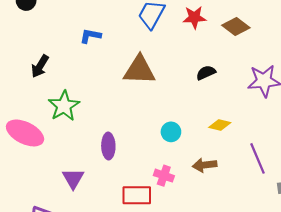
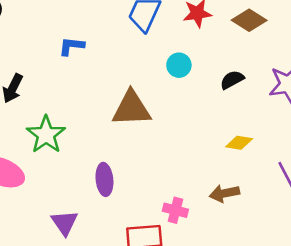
brown triangle: (139, 70) -> (131, 109), moved
black semicircle: (206, 73) -> (232, 80), moved
cyan circle: (171, 132) -> (179, 65), moved

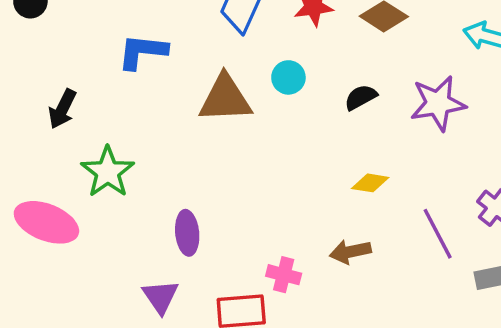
blue L-shape: (72, 46) -> (142, 52), size x1.4
brown triangle: (131, 109) -> (225, 99), moved
purple triangle: (65, 223) -> (160, 297), moved

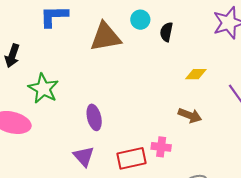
black semicircle: (361, 97) -> (166, 32), moved, turned -42
brown arrow: (350, 252) -> (190, 115), turned -140
pink cross: (284, 275) -> (161, 147), moved

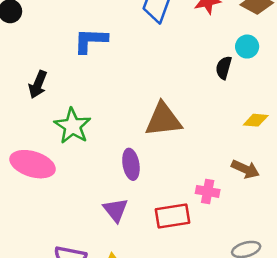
cyan circle: (140, 20) -> (247, 47), moved
brown triangle: (105, 37) -> (163, 120), moved
pink cross: (161, 147) -> (208, 191), moved

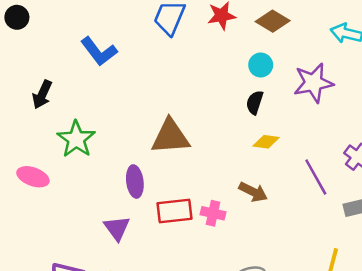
blue L-shape: (91, 40) -> (99, 51), turned -132
black semicircle: (224, 68) -> (255, 102), moved
pink ellipse: (33, 164) -> (33, 177), size x0.7
red rectangle: (173, 216) -> (174, 211), moved

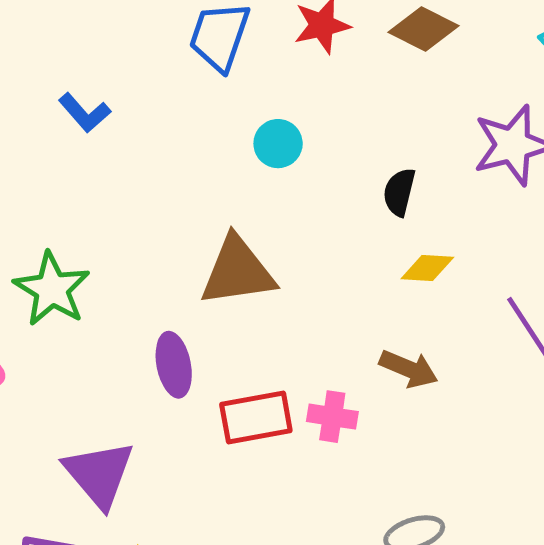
blue L-shape: (99, 51) -> (85, 113), size x0.7
cyan circle: (261, 65) -> (278, 144), moved
purple triangle: (117, 228) -> (99, 474), moved, size x1.4

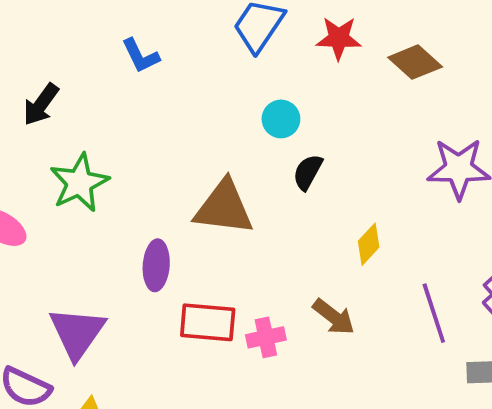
black semicircle: (399, 192) -> (308, 172), moved
yellow diamond: (427, 268) -> (369, 244), turned -66
pink cross: (332, 417) -> (266, 337), turned -36

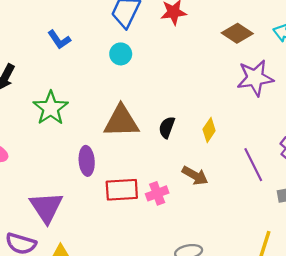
brown diamond: (415, 62) -> (237, 33), moved
cyan circle: (281, 119) -> (121, 54), moved
black semicircle: (308, 172) -> (167, 127), moved
green star: (79, 183) -> (51, 108), moved

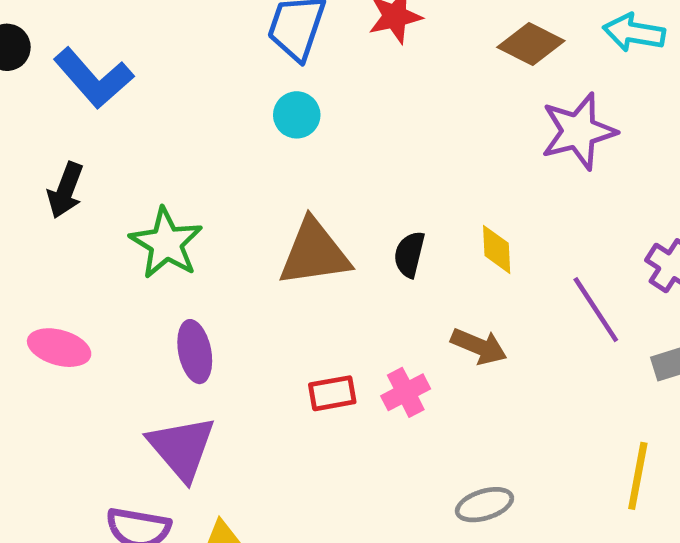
blue L-shape: (59, 40) -> (93, 78), moved, size x1.6
yellow diamond: (209, 130) -> (497, 249), turned -30
purple ellipse: (87, 161) -> (195, 352), moved
red rectangle: (122, 190) -> (332, 393), size x0.7

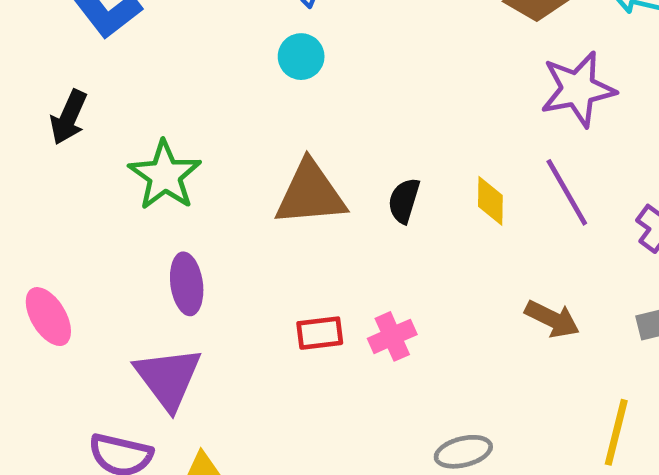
purple line: (596, 310) -> (567, 192), moved
brown arrow: (479, 346) -> (552, 319), moved
pink ellipse: (59, 348) -> (48, 317), moved, turned 40

